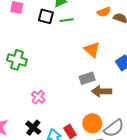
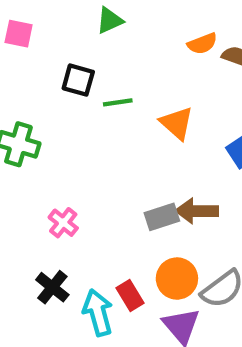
black square: (46, 16) -> (78, 80), moved
green line: (67, 20) -> (118, 102), moved
gray rectangle: (87, 78) -> (162, 217), moved

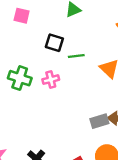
pink cross: (63, 223) -> (51, 80), moved, turned 35

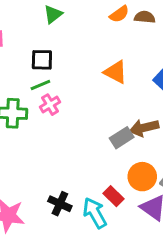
green line: (76, 56) -> (40, 85), moved

